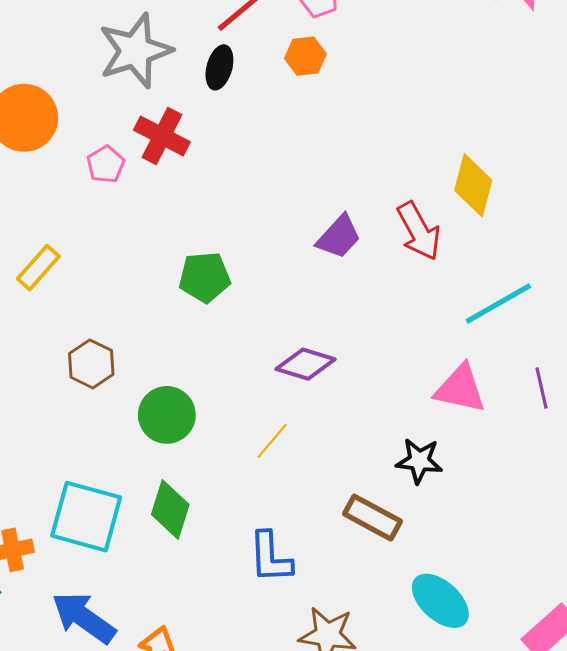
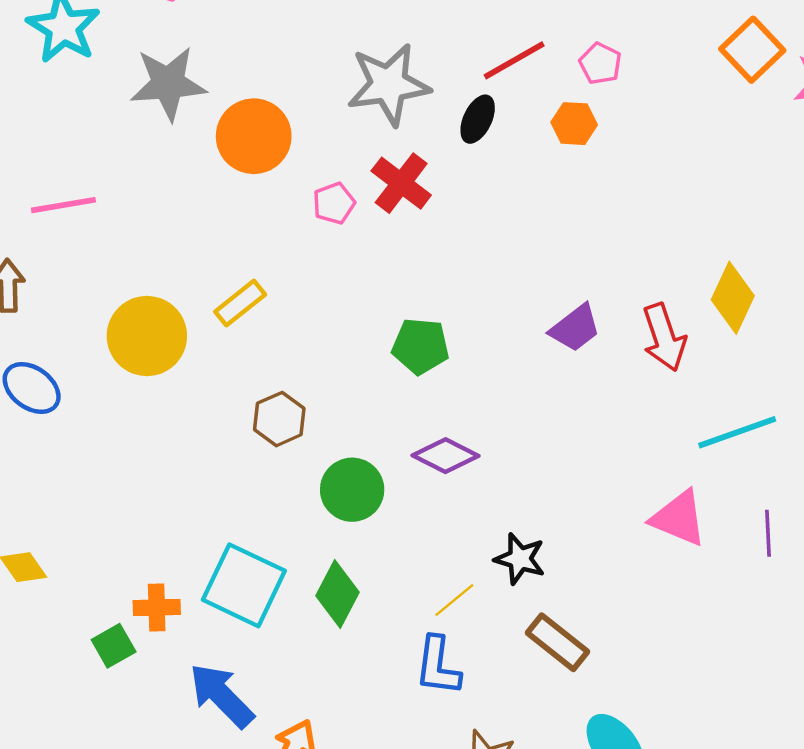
purple diamond: (306, 364) -> (445, 456), moved
yellow line: (272, 441) -> (454, 600), moved
black star: (419, 461) -> (520, 559), moved

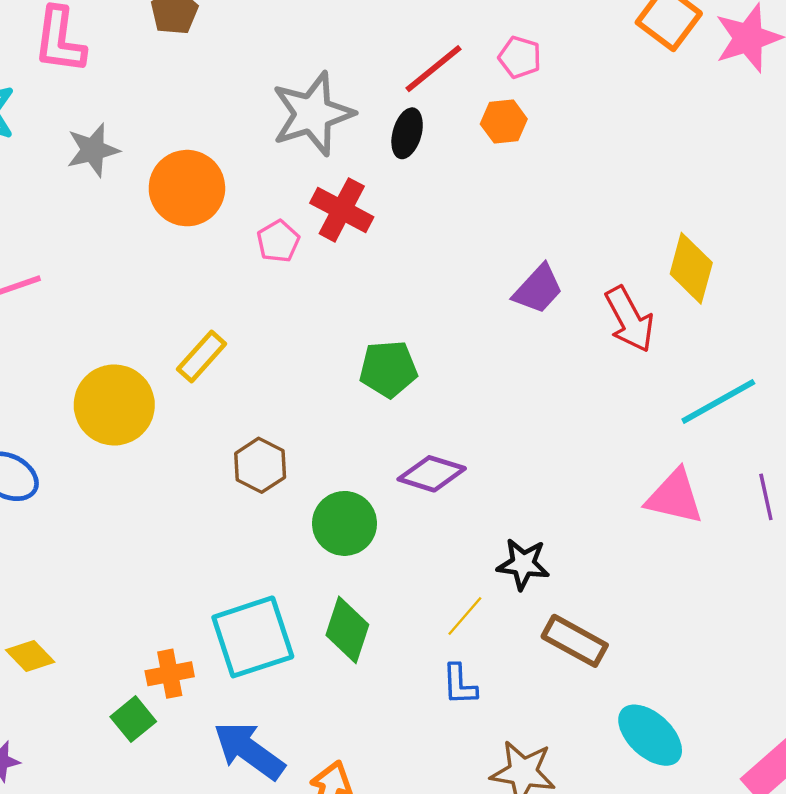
gray star: (168, 84) -> (93, 150), size x0.7
purple trapezoid: (575, 328) -> (538, 289), moved
cyan square: (244, 585) -> (253, 637), turned -34
blue L-shape: (438, 666) -> (459, 685), size x0.7

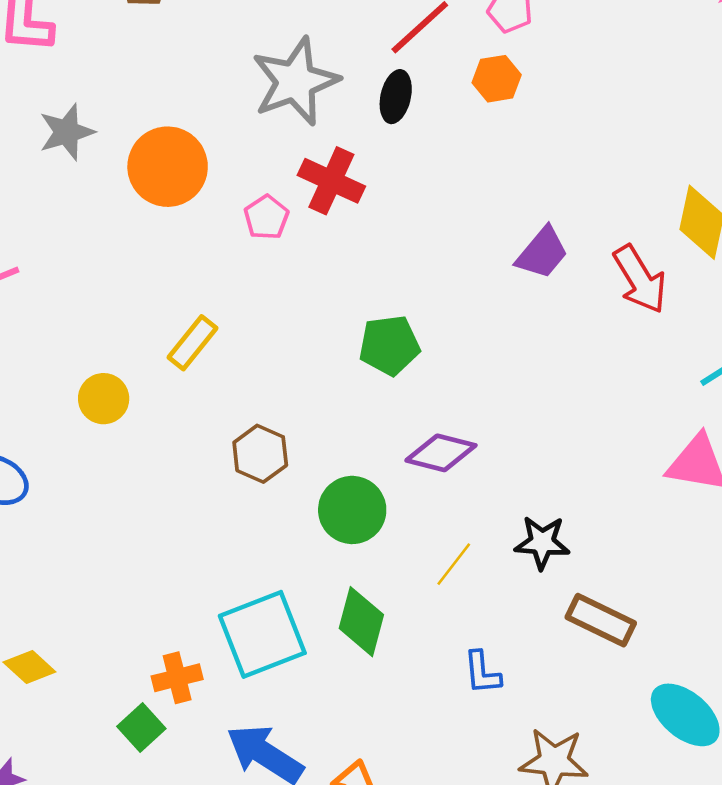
yellow circle: (114, 405) -> (104, 399), size x0.6
yellow line: (465, 616) -> (454, 564), moved

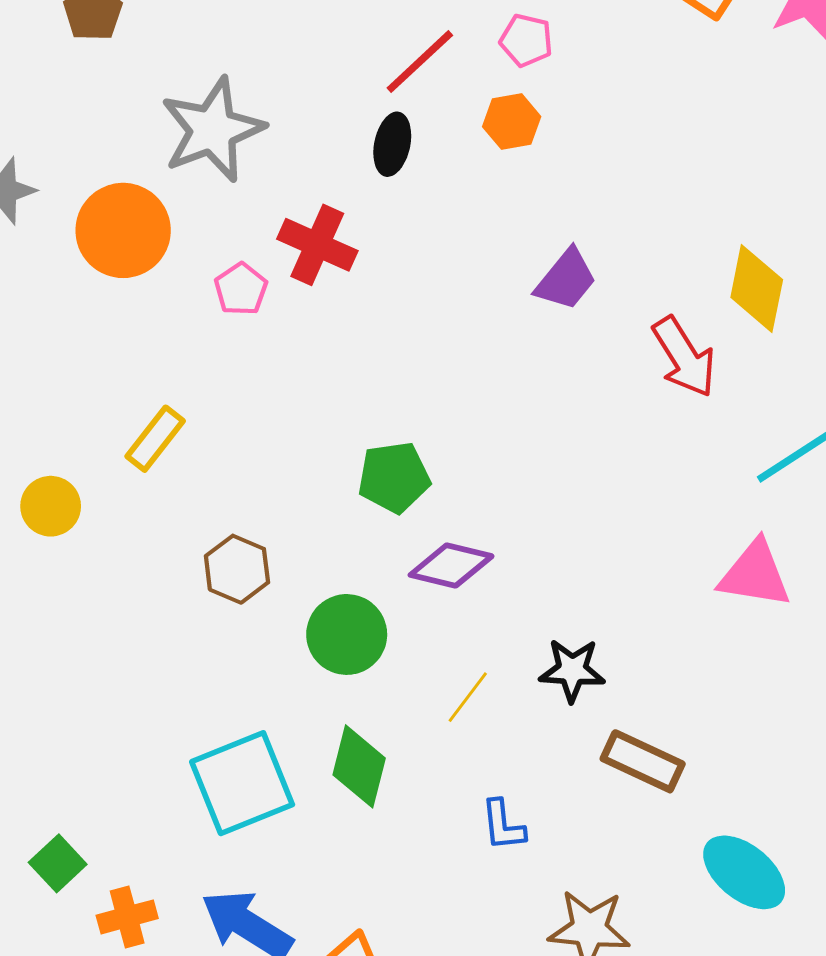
gray star: (295, 81) -> (213, 130), moved
purple trapezoid: (542, 253) -> (566, 280), moved
green pentagon: (389, 345) -> (394, 477), moved
orange cross: (177, 678) -> (127, 917), moved
green square: (141, 727) -> (58, 863), moved

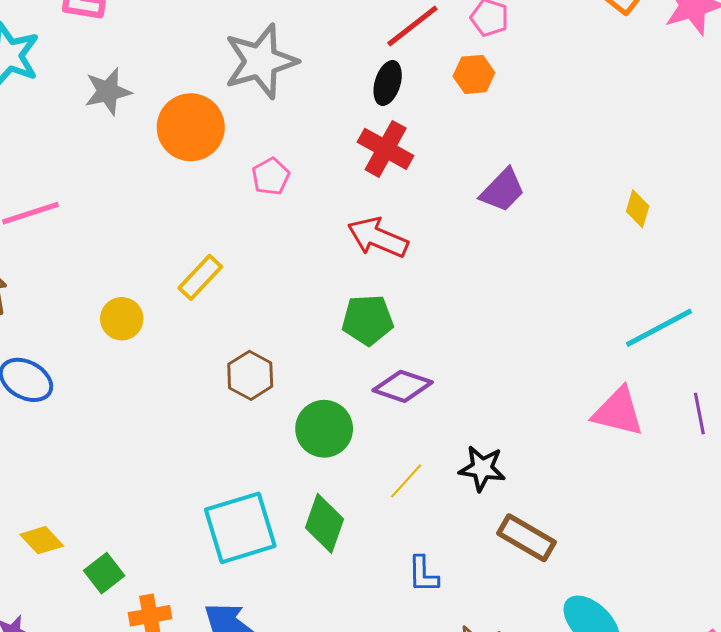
red cross: (317, 245) -> (386, 149), moved
yellow diamond: (757, 289) -> (638, 209), size x0.6
red arrow: (684, 357) -> (378, 238), moved, turned 140

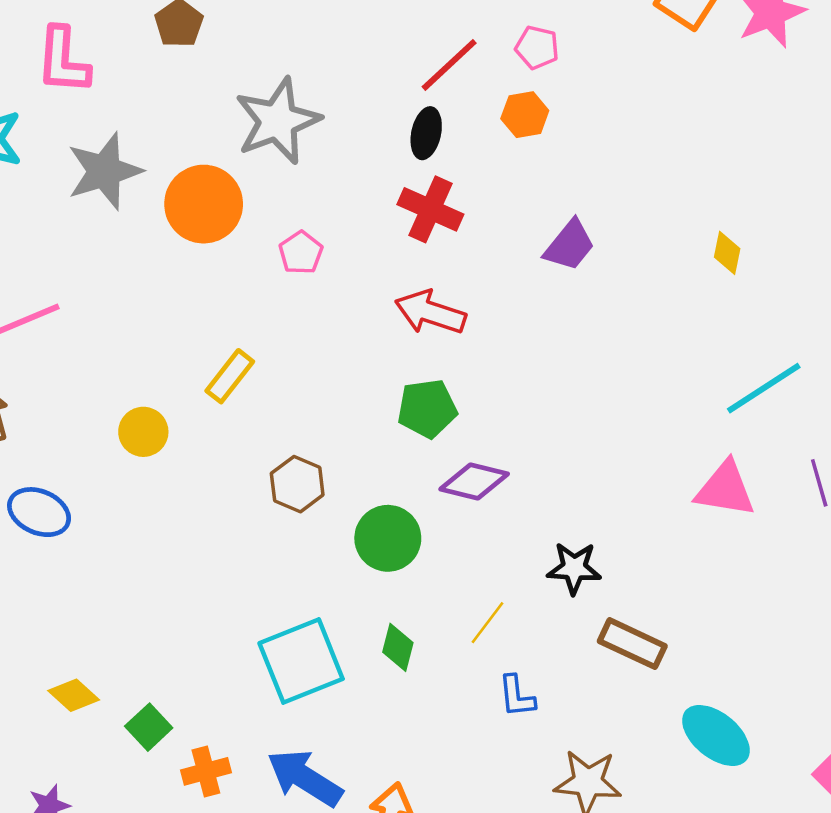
gray star: (108, 92) -> (104, 171), size x1.4
yellow line: (406, 481) -> (488, 623), moved
green diamond: (325, 523) -> (398, 647), size x0.7

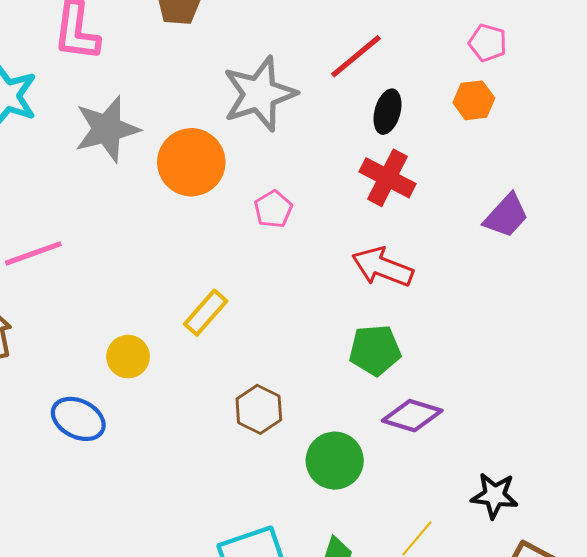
red line: (449, 65) -> (356, 56), moved
blue ellipse: (39, 512) -> (78, 419), moved

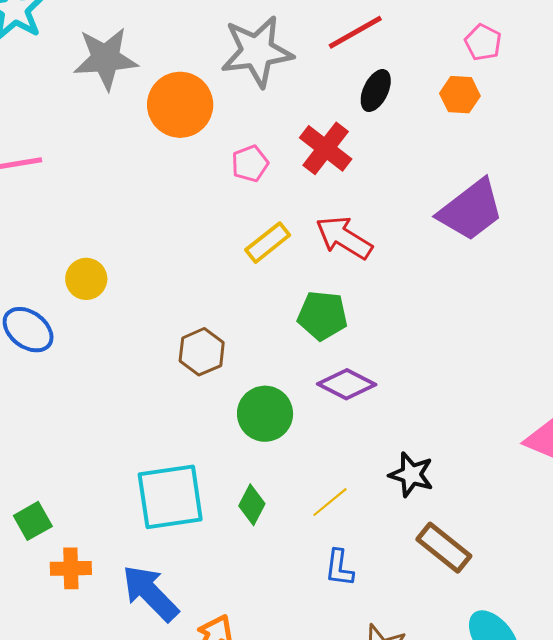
red cross: (388, 178) -> (326, 148), moved
purple trapezoid: (506, 216) -> (471, 210), size x1.5
yellow rectangle: (206, 313) -> (268, 243), moved

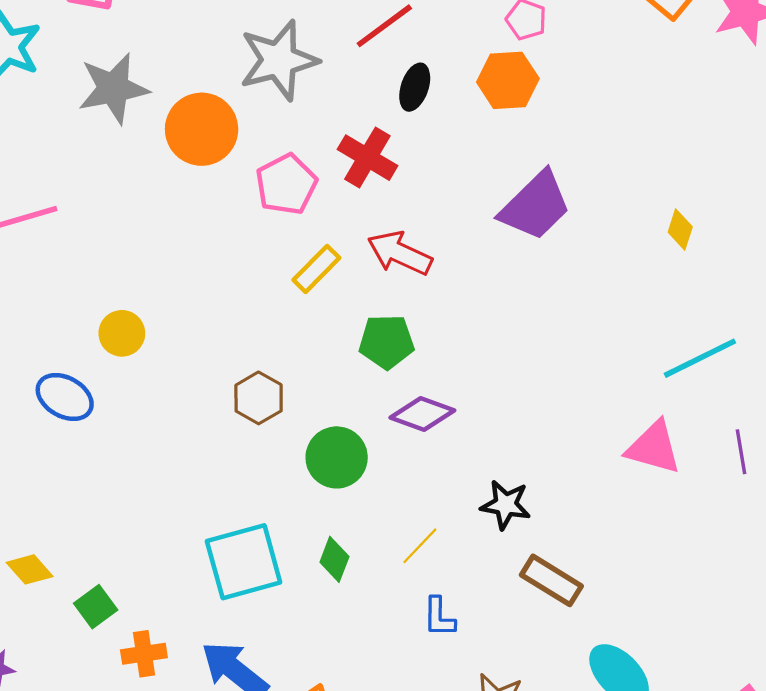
orange hexagon: (460, 95) -> (508, 80), size x1.4
pink pentagon: (250, 164) -> (286, 184), size x1.5

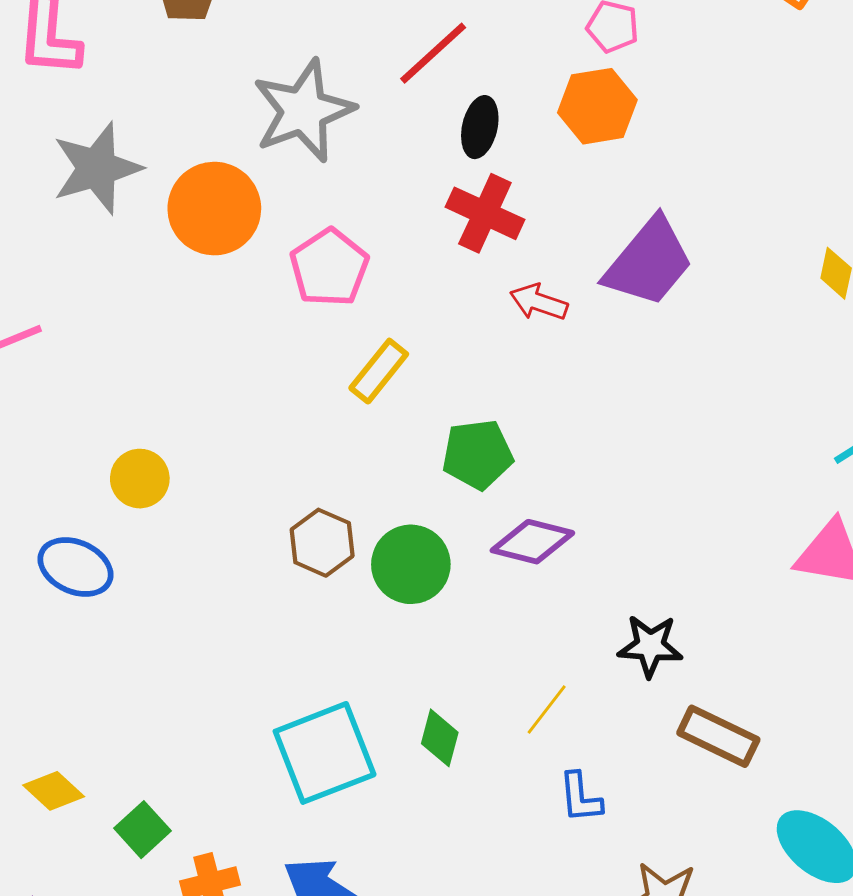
red cross: (367, 158) -> (485, 213), moved
red arrow: (400, 253) -> (539, 302), moved, size x0.7
green circle: (337, 457) -> (411, 564), moved

